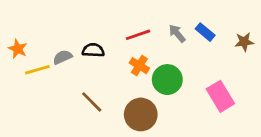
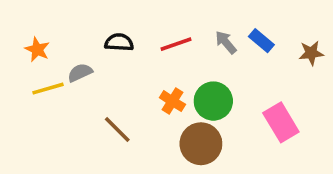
orange star: (18, 49) -> (37, 49), moved
black semicircle: (93, 50) -> (119, 42), moved
orange cross: (139, 66) -> (172, 101), moved
brown circle: (141, 114) -> (201, 144), moved

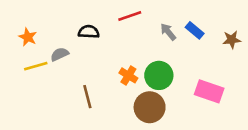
red line: (176, 44) -> (130, 16), moved
pink rectangle: (281, 122) -> (209, 91), turned -40
brown line: (117, 130) -> (87, 97), turned 30

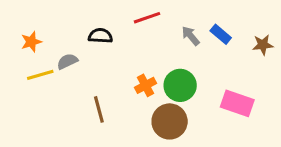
orange star: (28, 37) -> (31, 42), turned 30
orange cross: (128, 75) -> (146, 85), turned 30

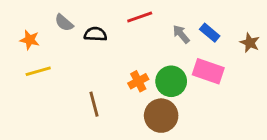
orange star: (31, 42) -> (30, 40), turned 30
brown star: (263, 45) -> (250, 43), turned 30
gray semicircle: (67, 61) -> (64, 23), moved, turned -114
pink rectangle: (237, 103) -> (208, 71), moved

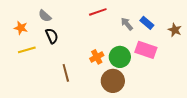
black semicircle: (95, 34) -> (52, 36), moved, turned 63

